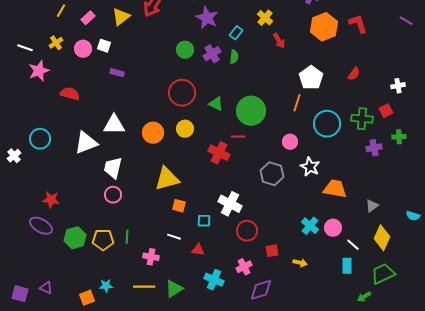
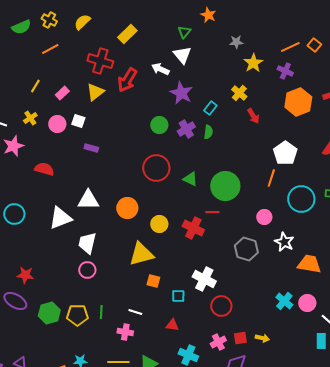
yellow circle: (185, 129) -> (159, 224), moved
white line: (174, 237) -> (135, 312), moved
red square: (272, 251) -> (240, 338), moved
yellow arrow: (300, 263) -> (262, 338), moved

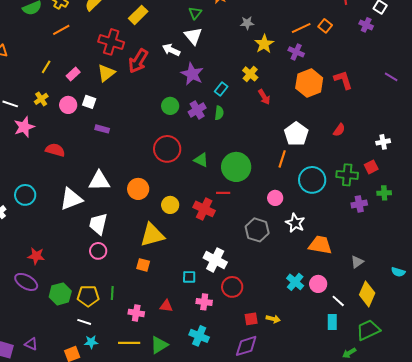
orange square: (153, 281) -> (143, 265), moved
white line: (135, 312) -> (84, 322), moved
red triangle: (172, 325) -> (166, 306), moved
pink cross: (218, 342) -> (204, 302), moved, turned 35

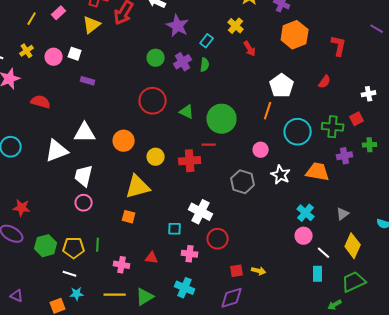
pink rectangle: (73, 74) -> (59, 13), moved
red L-shape: (343, 80) -> (339, 46), moved, turned 30
red cross: (204, 209) -> (190, 161), turned -30
orange trapezoid: (320, 245) -> (318, 172), moved
cyan cross: (295, 282) -> (306, 213), moved

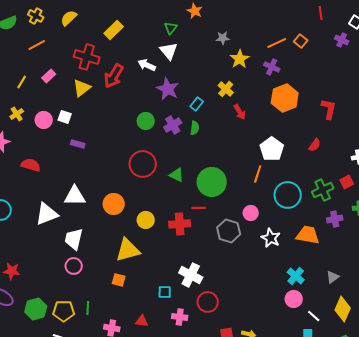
green cross: (333, 127) -> (323, 190), turned -30
gray hexagon: (243, 182) -> (229, 231), moved

